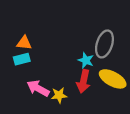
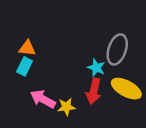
cyan rectangle: (22, 59) -> (25, 66), turned -49

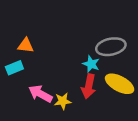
gray ellipse: (117, 49) -> (111, 47), turned 60
cyan rectangle: (25, 66) -> (14, 68), moved, turned 42

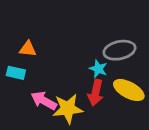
cyan rectangle: (14, 68) -> (16, 73), turned 35
yellow star: (63, 101) -> (68, 109), size x1.6

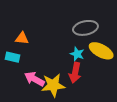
gray ellipse: (120, 50) -> (85, 28), moved
yellow ellipse: (129, 90) -> (101, 51), moved

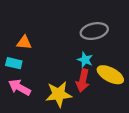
yellow ellipse: (101, 51) -> (110, 75), moved
pink arrow: (34, 79) -> (20, 87), moved

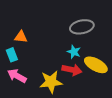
cyan rectangle: (14, 63) -> (12, 55), turned 56
red arrow: (83, 80) -> (72, 70), turned -90

